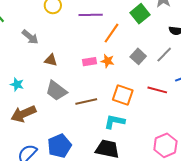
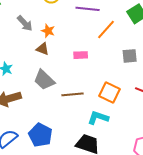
gray square: (138, 56) -> (130, 56), turned 35
orange star: (108, 61) -> (48, 31), moved
blue pentagon: (59, 146) -> (40, 135), turned -30

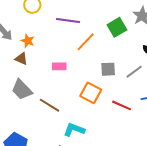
orange square: (109, 92) -> (91, 93), moved
brown line: (73, 94) -> (50, 105), turned 35

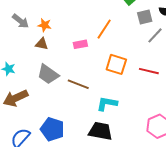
orange line: (86, 42) -> (104, 29), moved
gray square: (108, 69) -> (145, 17), moved

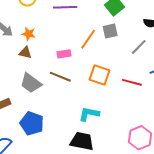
gray square: (145, 17) -> (110, 31), moved
brown line: (78, 84) -> (60, 77), moved
blue pentagon: (52, 129) -> (32, 123), moved

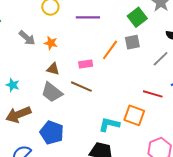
brown triangle: (25, 53) -> (53, 69), moved
orange square: (99, 75) -> (134, 115), moved

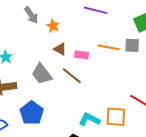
orange line: (110, 50) -> (109, 47), turned 50
brown triangle: (53, 69) -> (60, 49), moved
orange square: (134, 115) -> (116, 117), turned -30

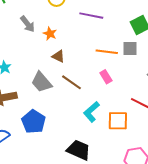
pink rectangle: (82, 55) -> (106, 77), moved, turned 56
cyan L-shape: (89, 119) -> (91, 112), moved, turned -65

